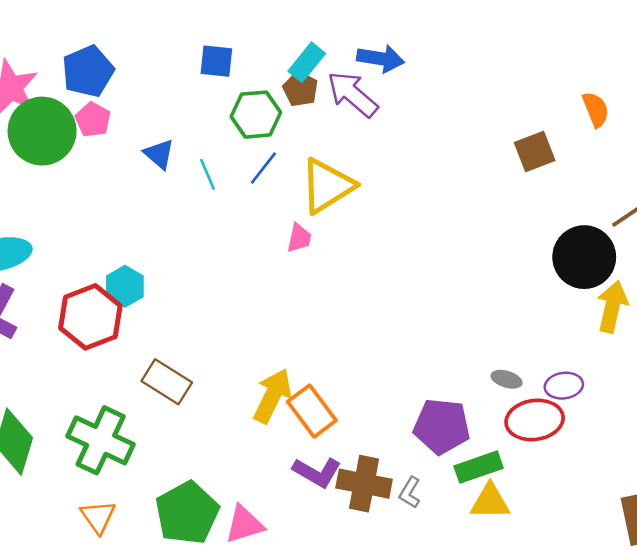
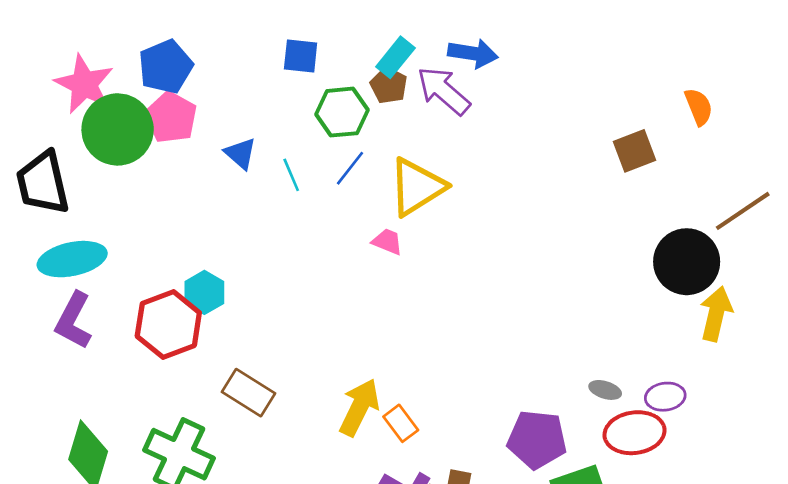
pink pentagon: (93, 120) -> (171, 117), size x1.4
pink trapezoid: (299, 238) -> (387, 242), turned -80
orange rectangle: (312, 411) -> (401, 423), size x0.7

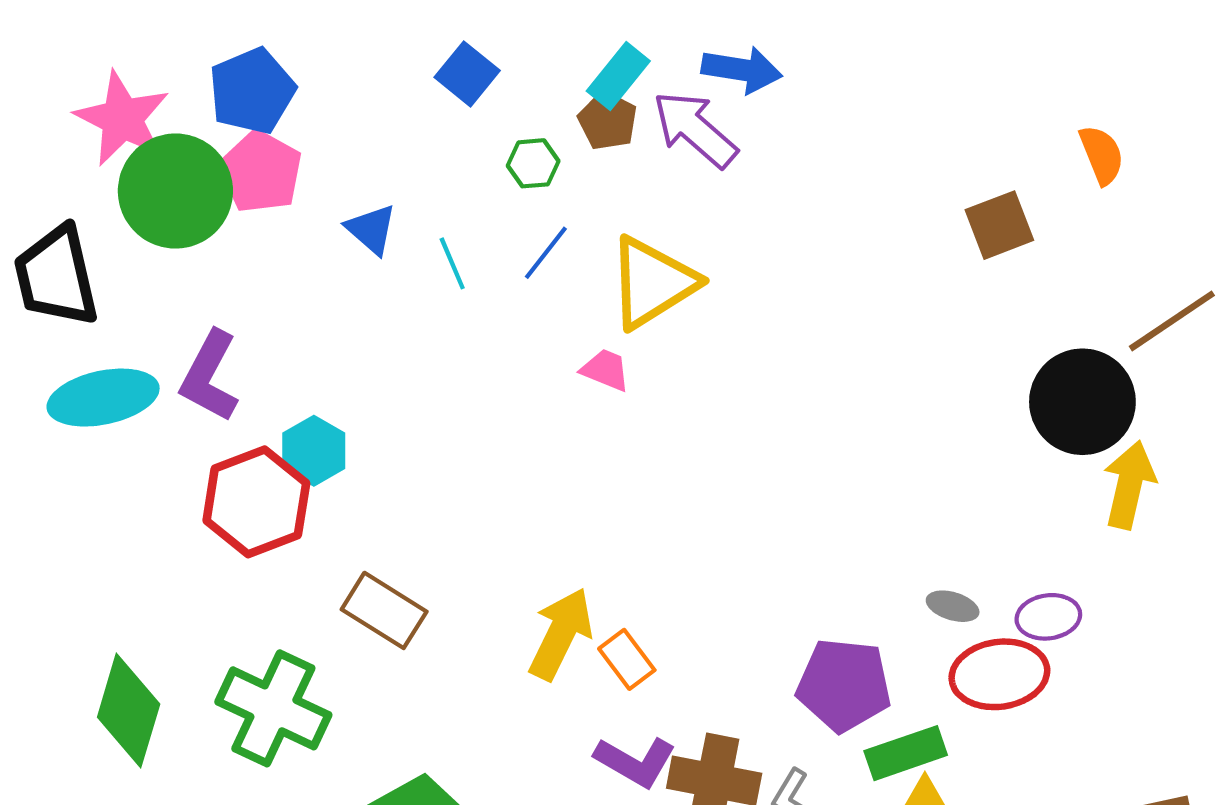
blue square: (301, 56) -> (467, 74), turned 33
green hexagon: (342, 112) -> (533, 163), size x0.6
purple L-shape: (73, 320) -> (210, 376), moved

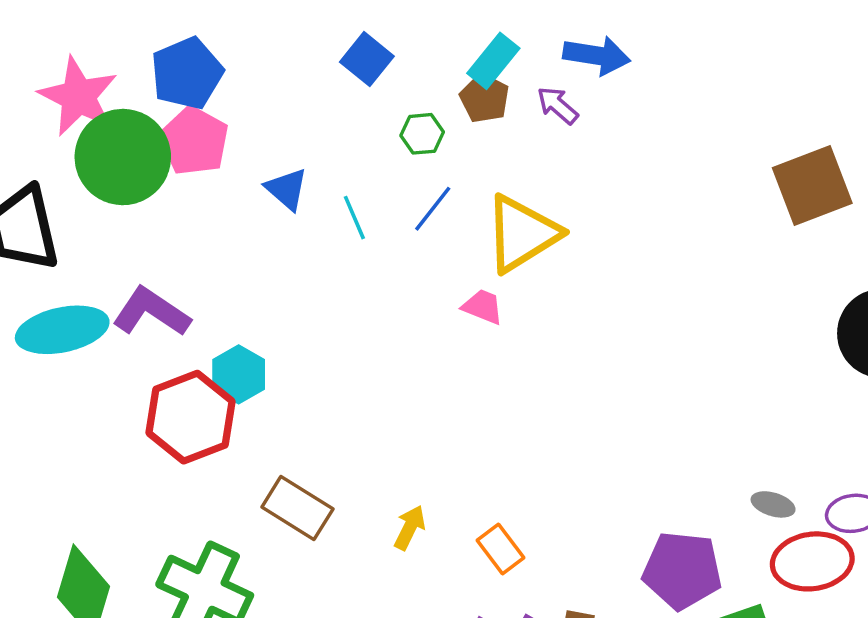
purple arrow: (695, 129) -> (558, 105), size x0.6
brown square: (999, 225) -> (812, 186), size x1.4
purple L-shape: (210, 376) -> (151, 312), turned 96
yellow arrow: (561, 634) -> (410, 528), moved, size x0.6

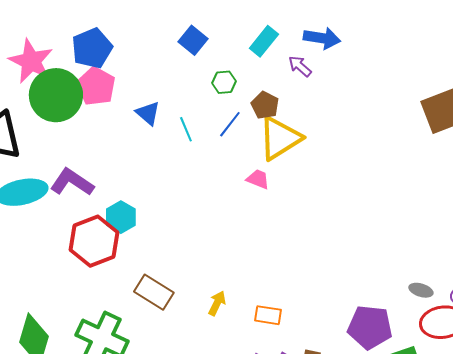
brown pentagon: (484, 98) -> (265, 105), moved
orange rectangle: (500, 549) -> (268, 315), turned -44

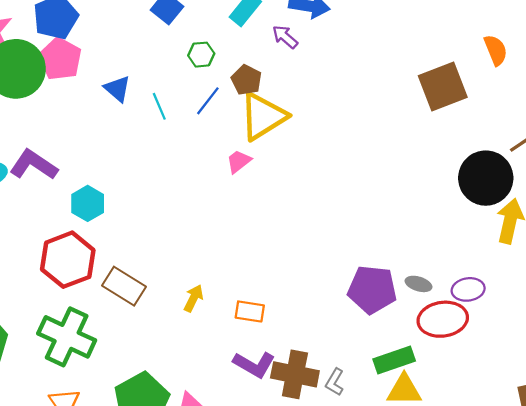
pink trapezoid: (258, 179) -> (239, 161), turned -60
red hexagon: (94, 241) -> (68, 260), moved
purple pentagon: (370, 327) -> (372, 289), moved

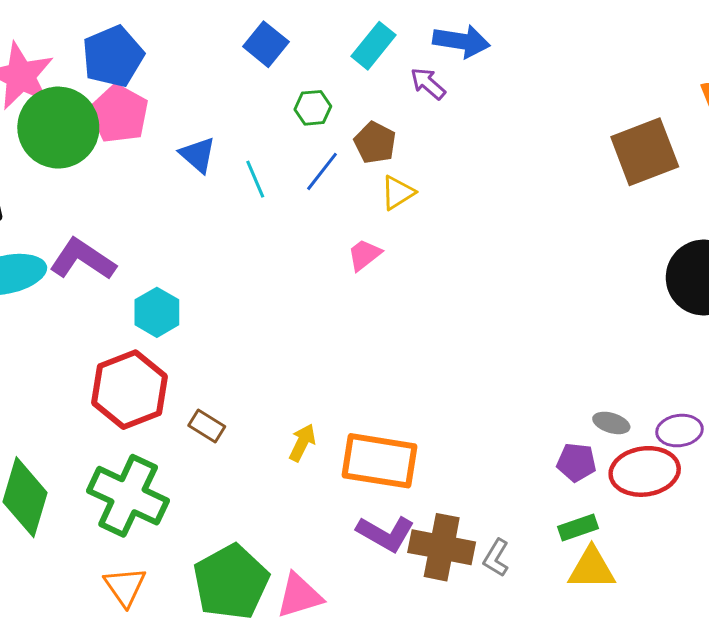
yellow triangle: (263, 116) -> (398, 193), size x0.5
brown rectangle: (124, 286) -> (207, 426), size x0.6
purple pentagon: (372, 289) -> (576, 462), moved, size x0.6
orange rectangle: (250, 311) -> (380, 461), size x1.8
green rectangle: (394, 360) -> (578, 527), size x0.7

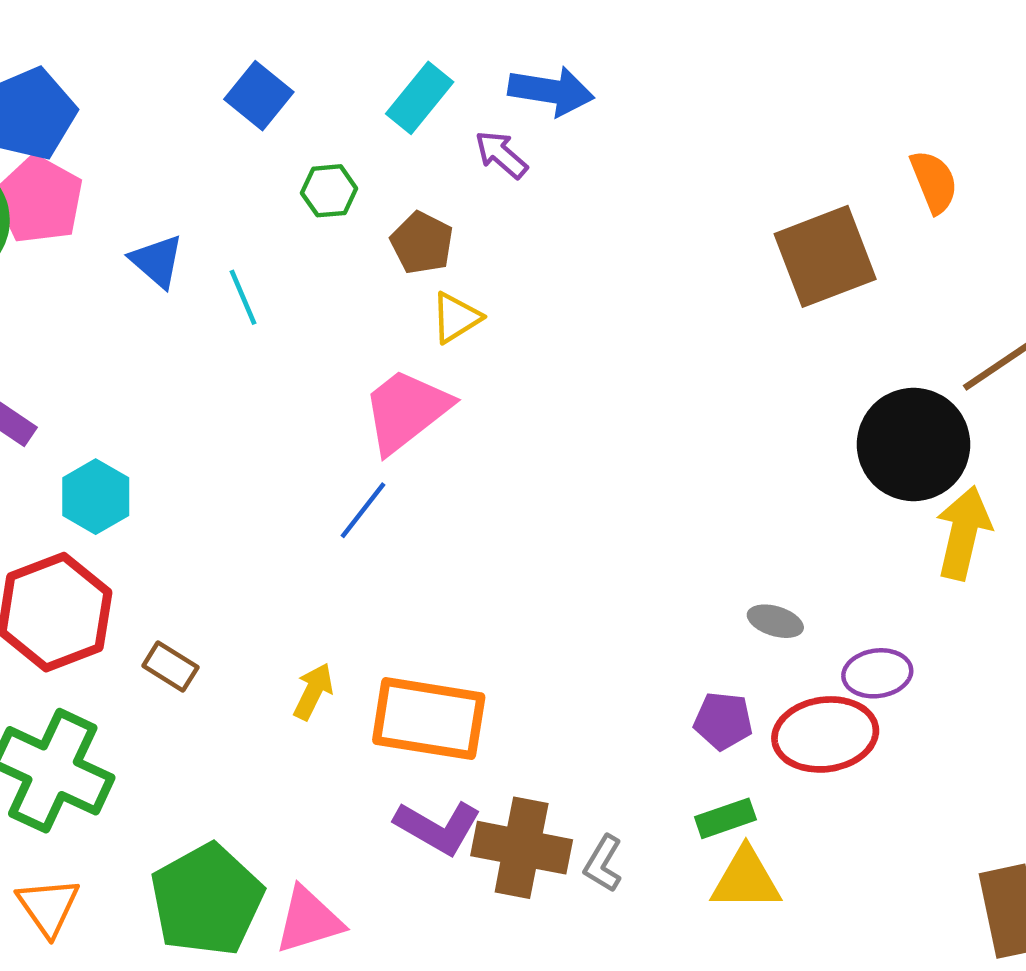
blue line: (322, 171) -> (363, 510), moved
pink trapezoid: (364, 255) -> (406, 411), size x1.8
gray ellipse: (611, 423) -> (775, 621), moved

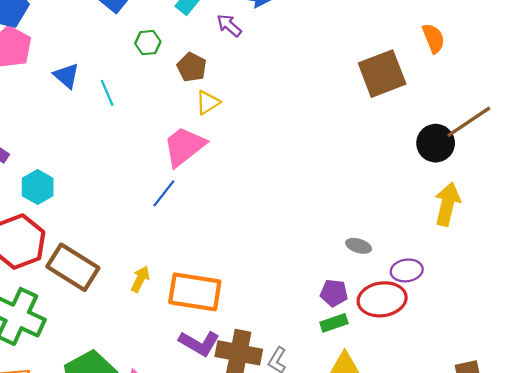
black circle: (914, 444) -> (436, 143), moved, size x0.7
brown rectangle: (170, 667) -> (73, 267), size x2.0
green rectangle: (725, 818) -> (334, 323), moved

